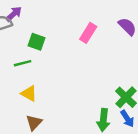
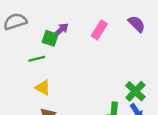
purple arrow: (14, 14) -> (61, 30), moved

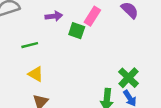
purple arrow: (61, 30) -> (54, 16), turned 35
green square: (50, 38) -> (77, 31), moved

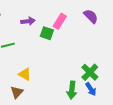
yellow triangle: (36, 74) -> (25, 74), moved

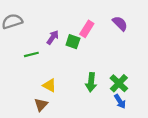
purple arrow: (28, 21) -> (53, 37), moved, turned -48
green arrow: (72, 90) -> (91, 82), moved

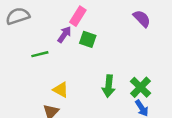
pink rectangle: (87, 29) -> (78, 16), moved

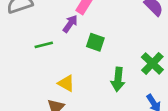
green square: (88, 39) -> (95, 42), moved
green cross: (141, 87) -> (152, 63), moved

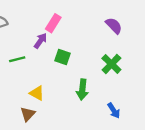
green cross: (152, 63) -> (111, 64), moved

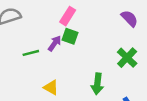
purple arrow: (40, 41) -> (55, 43), moved
green square: (63, 57) -> (70, 36), moved

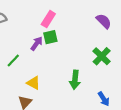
green square: (70, 36) -> (50, 37), turned -32
green line: (31, 53) -> (13, 61), moved, turned -32

